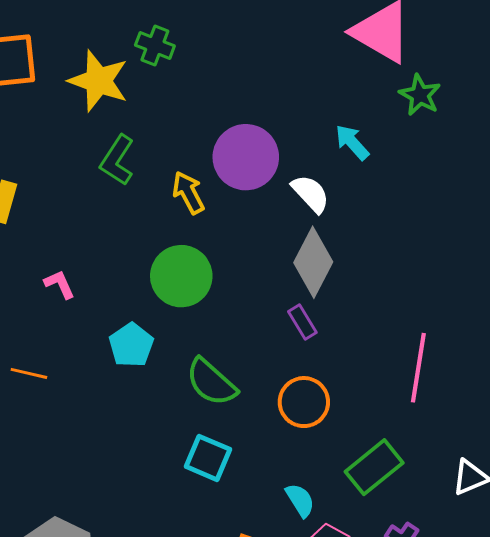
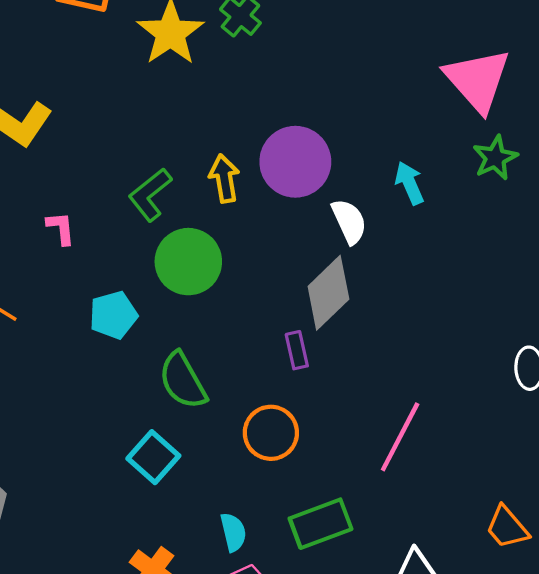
green L-shape: (117, 160) -> (150, 195), moved

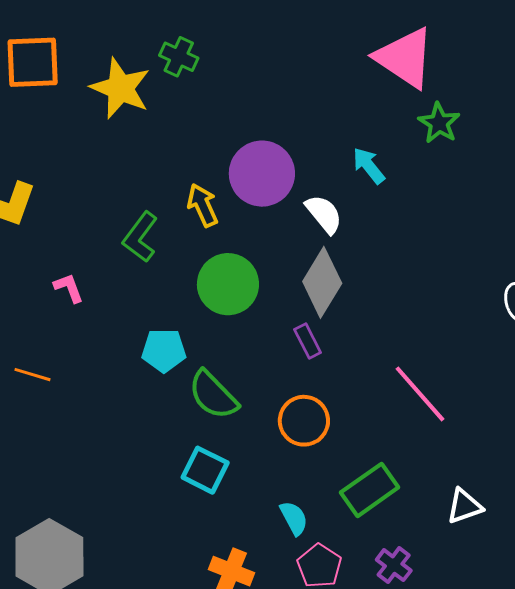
green circle: (188, 262) -> (228, 284), moved
cyan pentagon: (113, 315) -> (164, 350), moved, turned 30
pink line: (400, 437) -> (420, 394), turned -54

